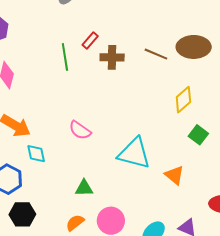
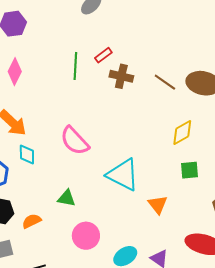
pink semicircle: (80, 130) -> (75, 141), size x1.4
green square: (198, 135) -> (189, 170), turned 36
orange semicircle: (75, 223) -> (32, 221), moved

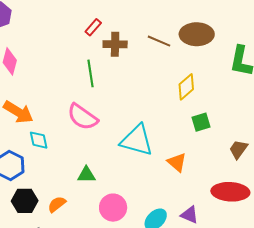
green line: (75, 66) -> (90, 73), moved

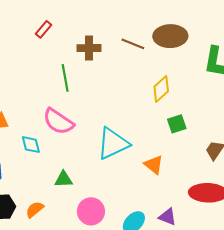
red rectangle: (93, 27) -> (44, 29), moved
cyan diamond: (39, 140) -> (31, 145), moved
cyan triangle: (137, 140) -> (113, 144), turned -39

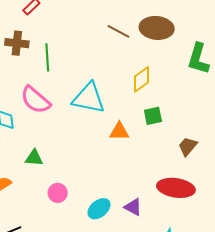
brown cross: (89, 48) -> (17, 43), moved
cyan triangle: (113, 144) -> (89, 98), moved, turned 30
orange triangle: (154, 165) -> (119, 131), moved, turned -45
pink circle: (91, 211) -> (58, 193), size x0.7

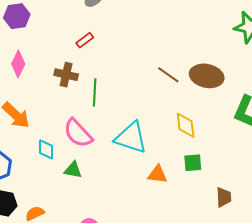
yellow diamond: (141, 79) -> (186, 125), turned -68
brown trapezoid: (188, 146) -> (224, 197), turned 130
green triangle: (34, 158) -> (73, 170), moved

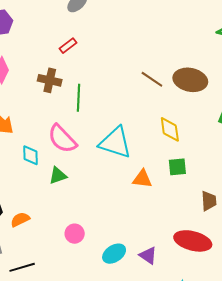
green triangle: (73, 170) -> (58, 176), turned -30

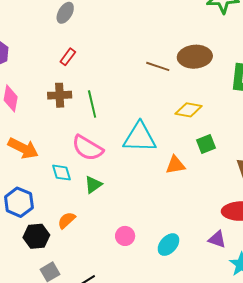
yellow diamond: (170, 129) -> (189, 110), turned -56
orange semicircle: (20, 219) -> (67, 220), moved
purple triangle: (148, 256) -> (217, 239), moved

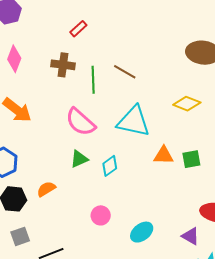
brown line: (158, 66) -> (125, 72), moved
green square: (206, 144) -> (191, 159), moved
cyan diamond: (61, 173) -> (110, 166), moved, turned 60

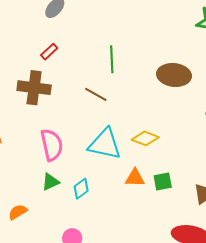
brown cross: (63, 65) -> (34, 88), size x1.4
green line: (93, 80) -> (112, 59), moved
yellow diamond: (187, 104) -> (145, 138), moved
pink semicircle: (80, 122) -> (52, 145), turned -144

